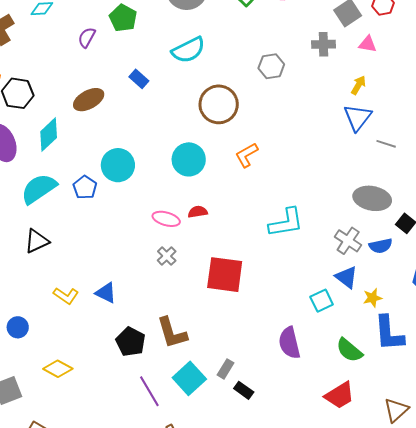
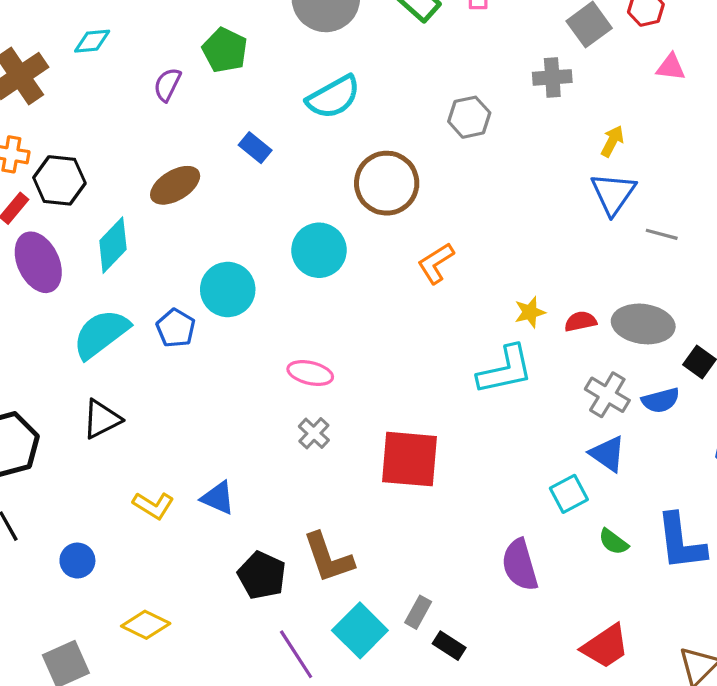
pink triangle: (368, 44) -> (671, 67), moved
cyan circle: (189, 159) -> (319, 250), moved
red semicircle: (198, 212) -> (580, 321), moved
yellow star: (373, 298) -> (530, 312), moved
green semicircle: (349, 350) -> (613, 542), moved, size x0.7

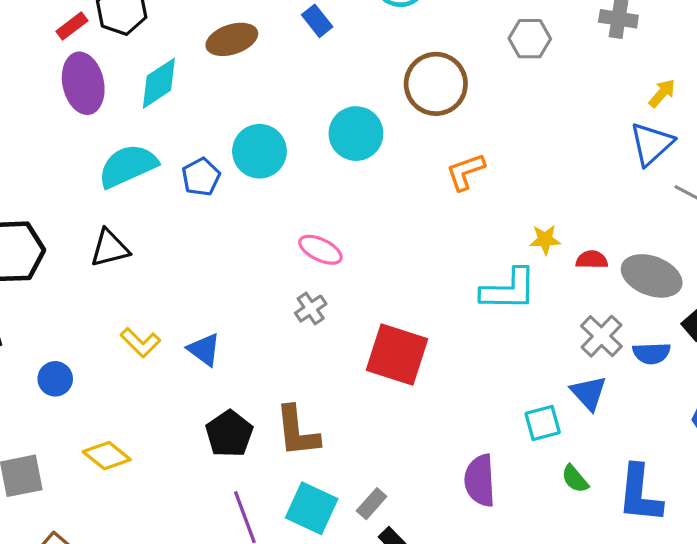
cyan square: (360, 630) -> (312, 508), turned -33

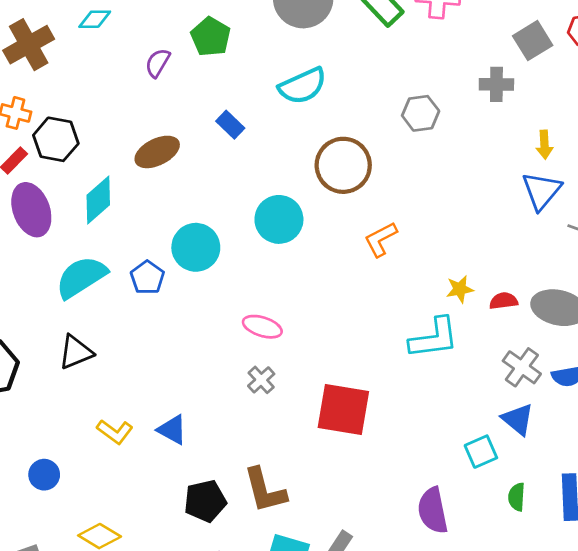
yellow arrow: (662, 93) -> (545, 145), turned 144
black pentagon: (229, 434) -> (205, 501), turned 30
green semicircle: (575, 479) -> (517, 497), turned 52

